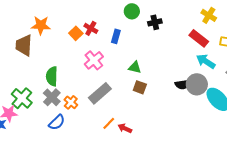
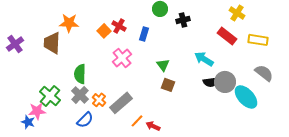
cyan arrow: (206, 61) -> (204, 59), moved
green triangle: (135, 67) -> (163, 65), turned 40
gray rectangle: (100, 93) -> (121, 103), moved

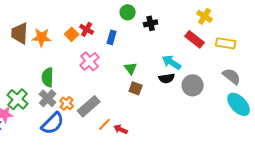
orange star: (69, 23) -> (42, 37), moved
brown trapezoid: (52, 43) -> (20, 33), moved
black semicircle: (211, 82) -> (167, 78), moved
cyan ellipse: (246, 97) -> (239, 104), moved
blue semicircle: (85, 120) -> (53, 123), size x1.4

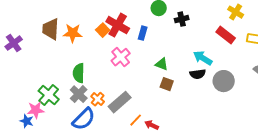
red cross: (87, 29) -> (118, 25), size x1.6
green triangle: (131, 68) -> (162, 64), turned -32

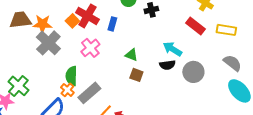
brown trapezoid: (51, 29) -> (20, 20), turned 80
green semicircle: (79, 73) -> (71, 76), moved
gray cross: (79, 94) -> (48, 43), moved, size x1.4

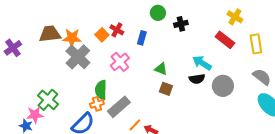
red cross: (87, 16) -> (117, 30), size x0.6
yellow rectangle: (226, 30) -> (256, 44), turned 72
orange cross: (67, 90) -> (97, 104), turned 32

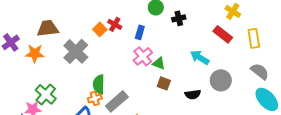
orange star: (72, 38) -> (35, 53), moved
pink cross: (120, 62) -> (143, 56), moved
black semicircle: (197, 79) -> (193, 94), moved

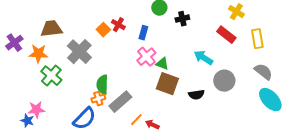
brown square: (164, 83) -> (167, 84), size x1.6
green cross: (46, 94) -> (51, 76), moved

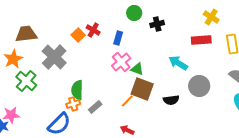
red rectangle: (226, 35) -> (201, 40), turned -42
orange star: (38, 54) -> (13, 59), turned -30
gray rectangle: (120, 102) -> (95, 107), size x0.6
orange line: (136, 120) -> (127, 101), moved

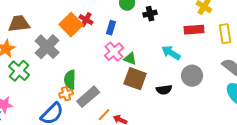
orange square: (78, 35) -> (71, 25), size x1.6
orange line: (127, 101) -> (104, 115), moved
gray rectangle: (95, 107) -> (88, 97), size x1.6

